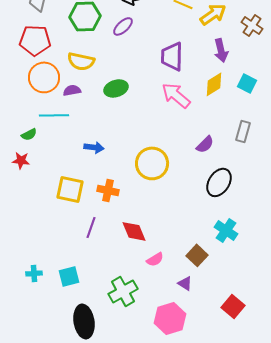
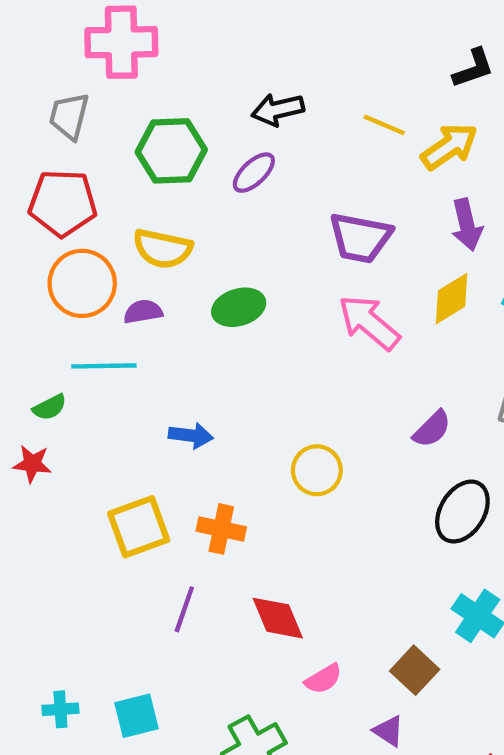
purple trapezoid: (172, 56) -> (360, 238), turned -80
yellow circle: (152, 163) -> (317, 470), size x0.7
yellow square: (70, 189) -> (139, 527), turned -32

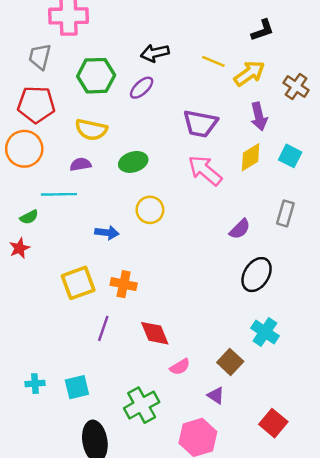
orange circle: (82, 283) -> (24, 149), moved
red star: (32, 464) -> (19, 248), turned -30
yellow circle: (317, 470) -> (150, 210), moved

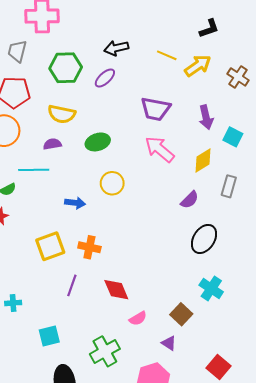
purple arrow: (259, 116) -> (206, 117), moved
yellow diamond: (251, 157) -> (203, 161), moved
cyan cross: (35, 384) -> (13, 303), moved

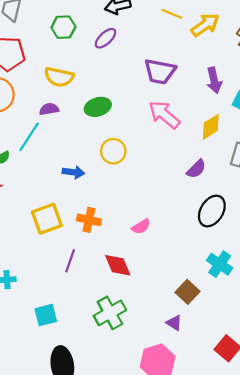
green hexagon: (66, 68) -> (63, 27), size x0.7
cyan line: (34, 170) -> (29, 137), turned -56
pink semicircle: (138, 318) -> (141, 227), moved
green cross: (105, 351) -> (110, 313), moved

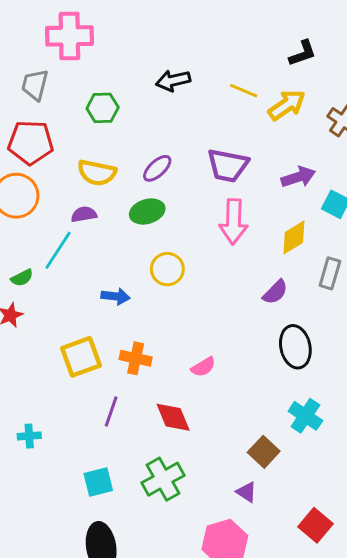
purple ellipse: (106, 38) -> (157, 168), moved
purple arrow: (214, 80) -> (298, 177), turned -95
pink arrow: (164, 115) -> (233, 222), turned -128
black ellipse: (212, 211) -> (295, 347), turned -44
cyan square: (46, 315) -> (98, 482), moved

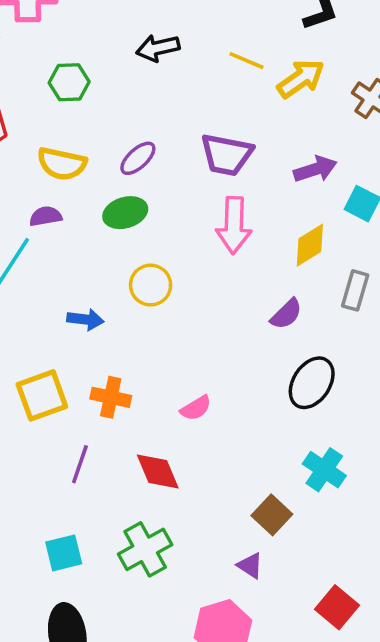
black ellipse: (295, 347) -> (312, 383), turned 45

